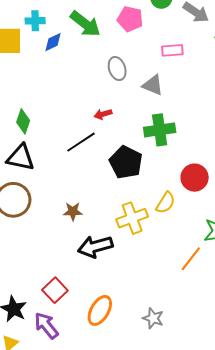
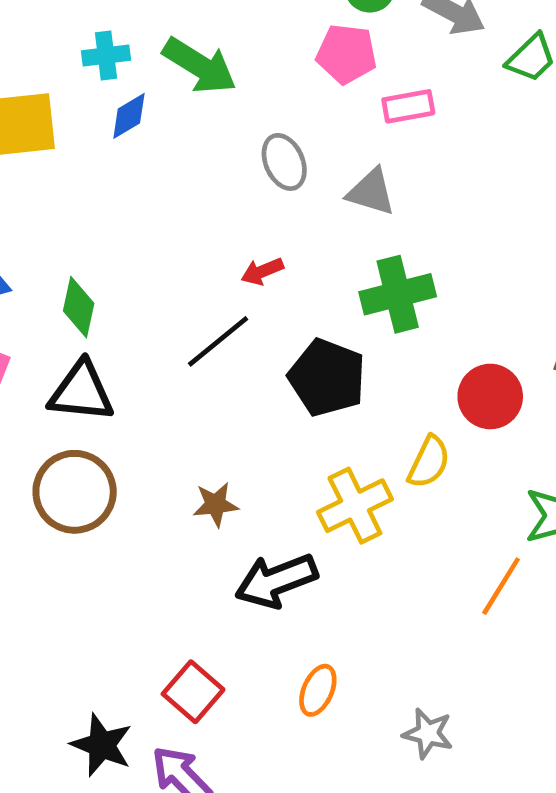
pink pentagon: (130, 19) -> (346, 54), moved
cyan cross: (35, 21) -> (106, 55), moved
orange ellipse: (100, 310) -> (318, 690), moved, size x0.7

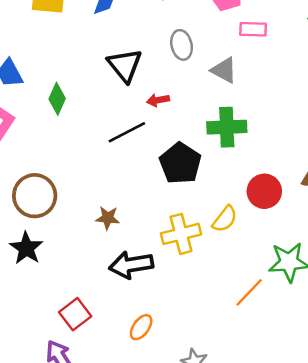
black triangle: (81, 392) -> (125, 65), moved, turned 33
black star: (102, 745) -> (26, 248), moved

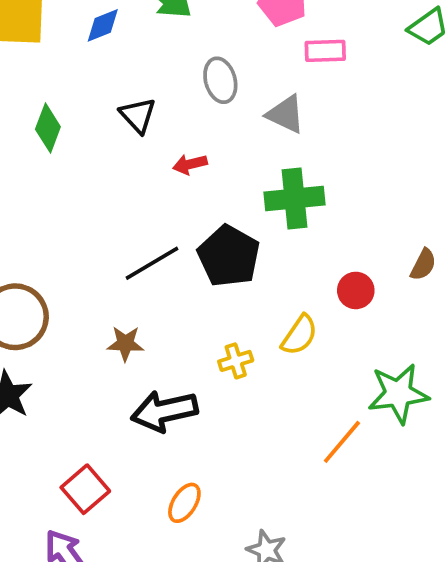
black triangle: (125, 65) -> (138, 115), size x0.7
green diamond: (57, 99) -> (48, 128), moved
black line: (127, 132) -> (152, 263), moved
red circle: (264, 191) -> (356, 290), size x0.7
yellow cross: (181, 234) -> (236, 361), size x0.6

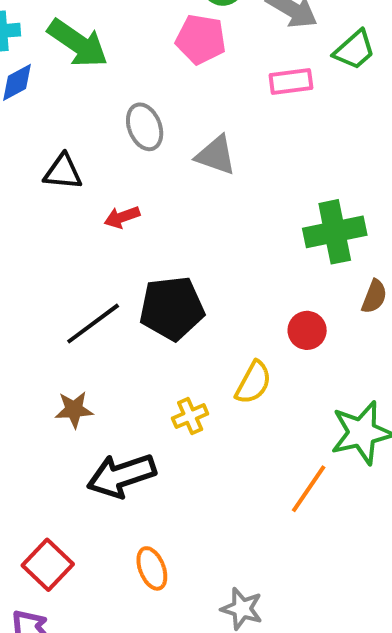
pink rectangle: (325, 51) -> (291, 81), moved
black triangle: (138, 115) -> (63, 172), turned -36
green cross: (295, 198) -> (335, 232), moved
black pentagon: (229, 256) -> (172, 308), turned -30
orange ellipse: (184, 503) -> (152, 568), turned -48

